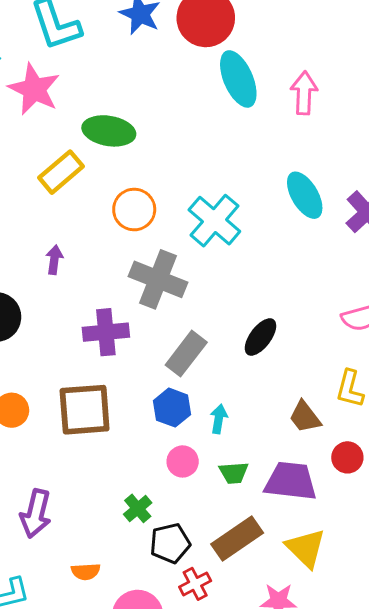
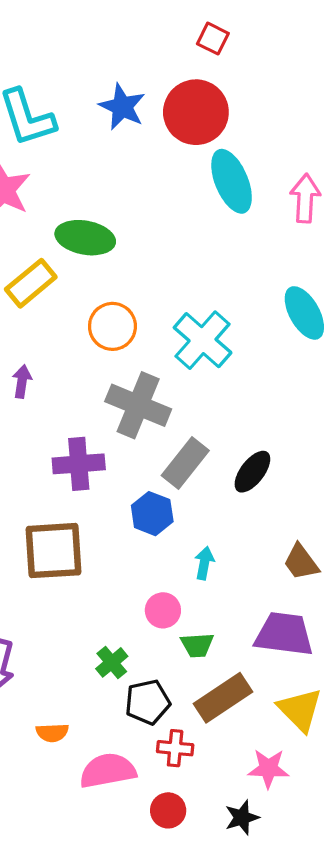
gray rectangle: (186, 354) -> (185, 463), moved
blue hexagon: (172, 408) -> (152, 514), moved
green trapezoid: (234, 473) -> (197, 645), moved
red cross: (195, 584) -> (175, 748), turned 32

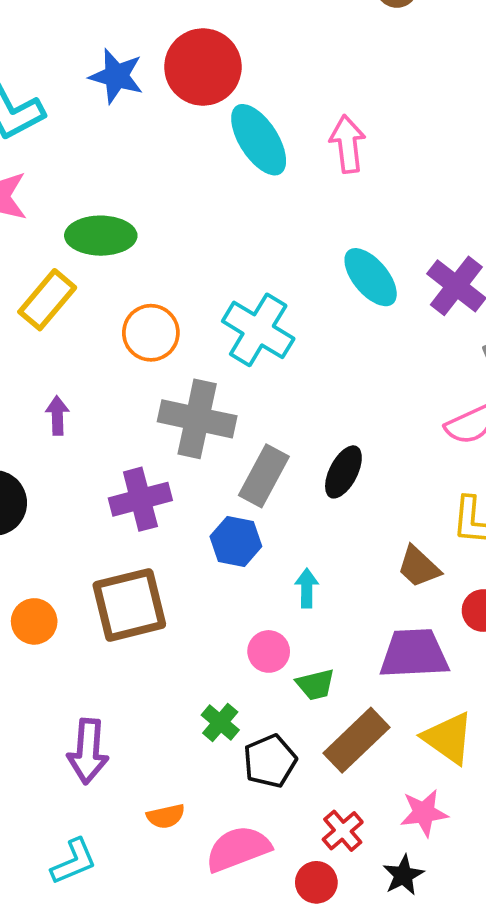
red cross: (175, 748) -> (343, 831), moved, turned -36

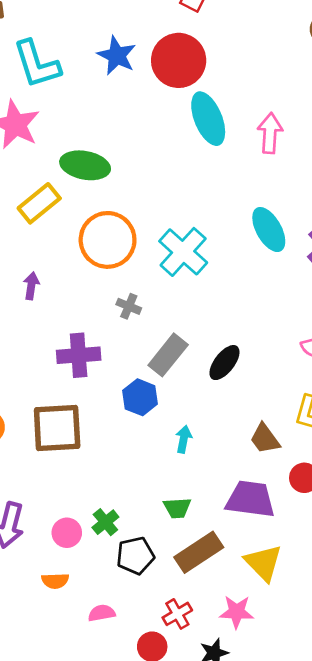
orange circle: (151, 333) -> (108, 240), size x1.4
gray cross: (197, 419) -> (129, 306), size x0.5
pink circle: (269, 651) -> (67, 533), moved
pink semicircle: (238, 849) -> (102, 613), size x0.6

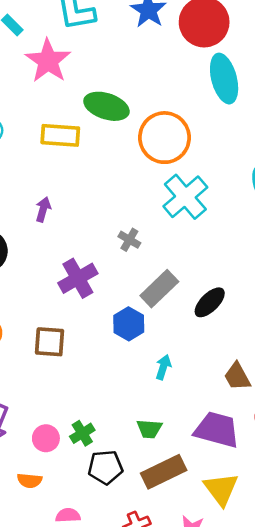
yellow rectangle: (39, 203) -> (60, 135), turned 36
orange circle: (108, 240) -> (165, 138), moved
purple cross: (79, 355) -> (78, 278), turned -33
brown square: (57, 428) -> (50, 342), size x0.7

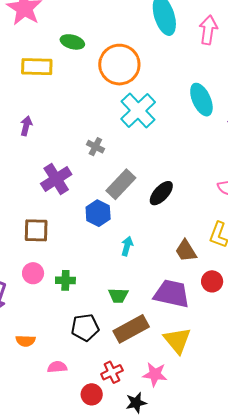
green ellipse: (106, 106) -> (72, 42), size x0.7
green cross: (82, 433) -> (65, 280), moved, turned 36
pink circle: (46, 438) -> (33, 273), moved

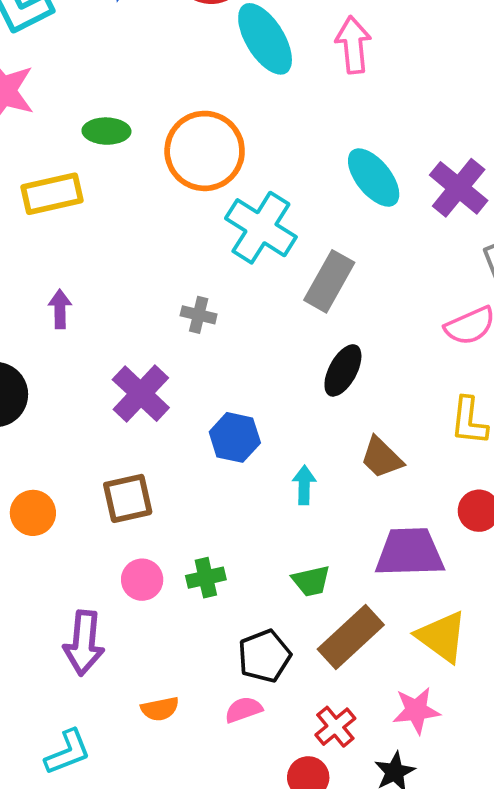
gray rectangle: (121, 184) -> (329, 281), moved
brown trapezoid: (186, 251) -> (382, 458), moved
pink semicircle: (57, 367) -> (243, 710), moved

